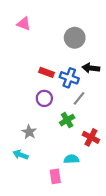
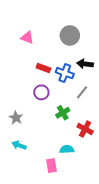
pink triangle: (24, 24) -> (27, 38), moved
gray line: (79, 98) -> (82, 92), moved
gray star: (29, 132) -> (16, 118), moved

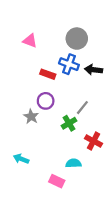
blue cross: (65, 73) -> (69, 64), moved
gray line: (82, 92) -> (82, 108), moved
gray star: (16, 118) -> (31, 117), moved
pink rectangle: (52, 166) -> (57, 181), turned -56

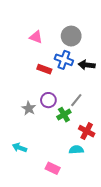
pink triangle: (30, 41) -> (36, 37), moved
purple circle: (46, 101) -> (48, 100), moved
cyan semicircle: (73, 163) -> (76, 150), moved

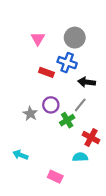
pink triangle: (36, 37) -> (38, 39), turned 40
black arrow: (87, 65) -> (87, 82), moved

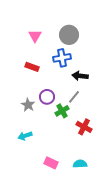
blue cross: (67, 63) -> (62, 58), turned -30
red rectangle: (46, 72) -> (32, 67), moved
cyan arrow: (20, 155) -> (25, 136), moved, turned -40
cyan semicircle: (80, 157) -> (80, 164), moved

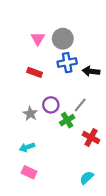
gray circle: (69, 35) -> (63, 39), moved
black arrow: (80, 76) -> (91, 71), moved
pink rectangle: (51, 163) -> (29, 172), moved
cyan semicircle: (80, 164) -> (87, 178), turned -40

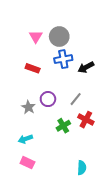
black arrow: (91, 71) -> (86, 67), turned -35
green cross: (67, 120) -> (63, 126), moved
red cross: (91, 137) -> (86, 120), moved
cyan semicircle: (87, 178) -> (82, 168), turned 136

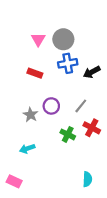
green cross: (63, 126) -> (68, 134), turned -32
pink rectangle: (27, 163) -> (14, 181), moved

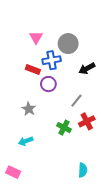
gray circle: (63, 39) -> (68, 44), moved
blue cross: (68, 63) -> (52, 60), moved
purple circle: (51, 106) -> (48, 84), moved
red cross: (92, 128) -> (87, 121), turned 35

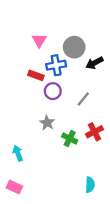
black arrow: (87, 68) -> (94, 63), moved
gray line: (76, 101) -> (83, 99), moved
gray star: (29, 109) -> (47, 123), moved
cyan arrow: (26, 141) -> (18, 153), moved, turned 88

